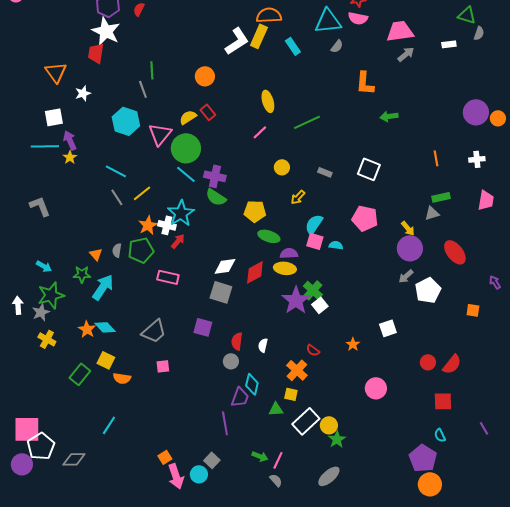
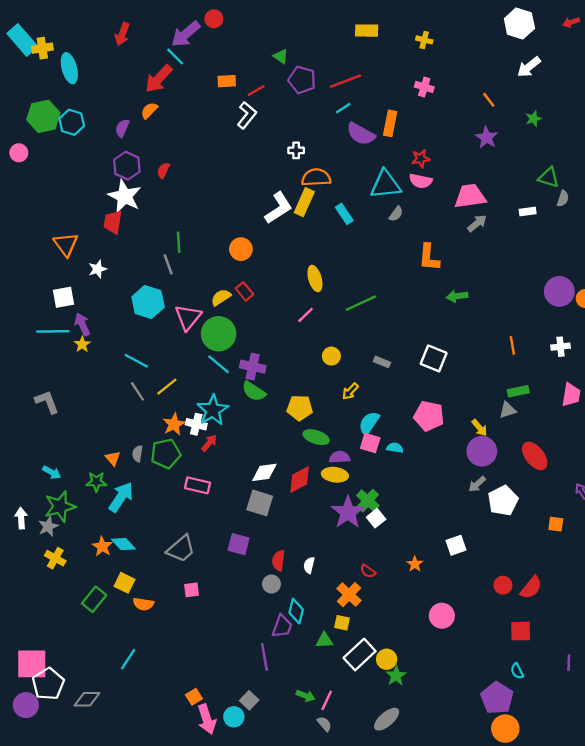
purple line: (484, 428) -> (569, 663), turned 32

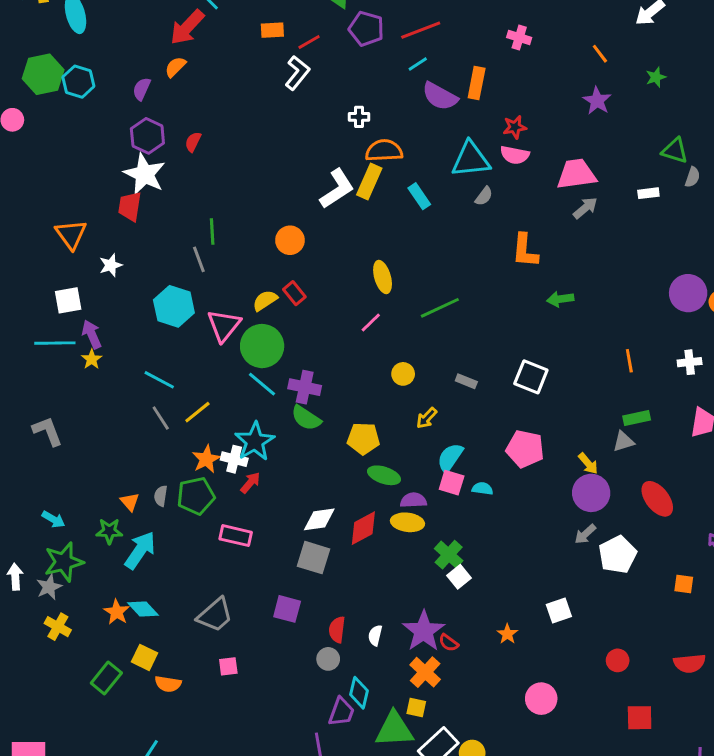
purple star: (348, 512) -> (424, 631), moved
red semicircle: (531, 588) -> (690, 663), moved, turned 45
green triangle: (324, 640) -> (394, 729), size x1.8

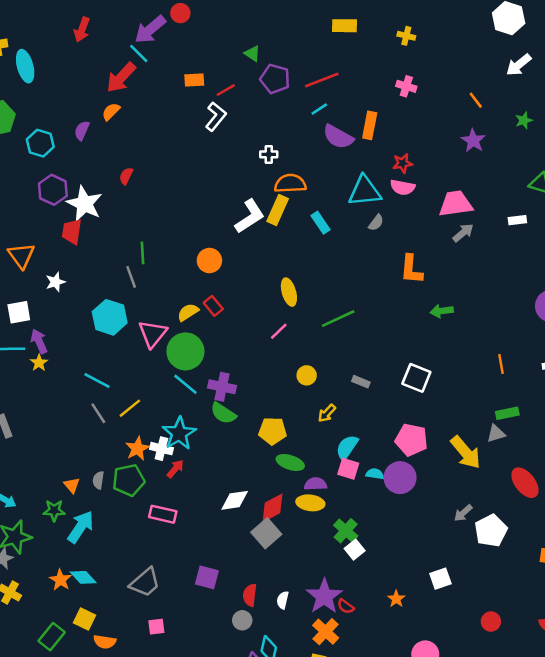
cyan hexagon: (78, 82) -> (40, 143), moved
purple hexagon: (147, 136) -> (53, 190), moved
yellow arrow: (588, 464) -> (466, 452), size x1.8
purple circle: (591, 493) -> (400, 478), moved
gray square: (313, 558) -> (266, 533), moved, turned 32

